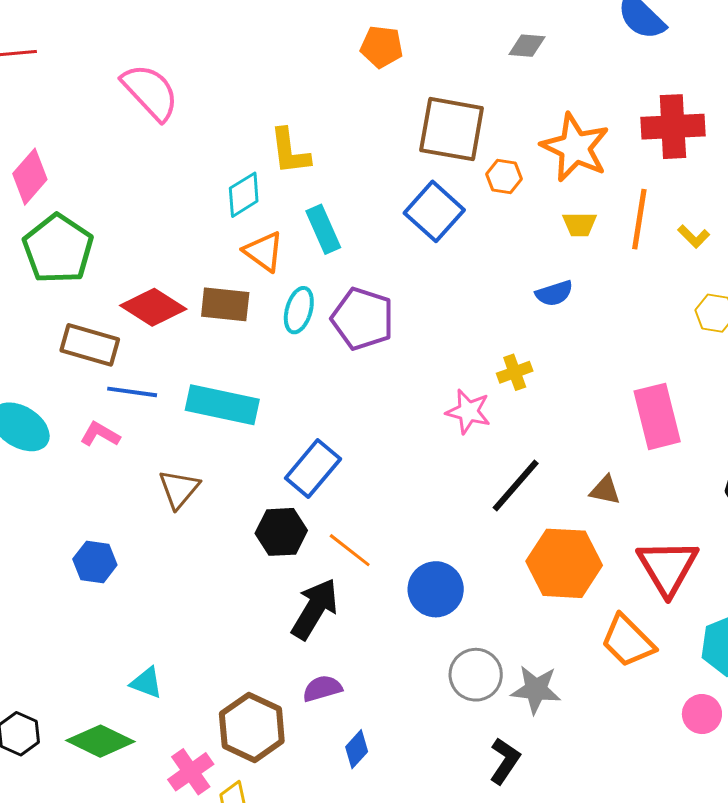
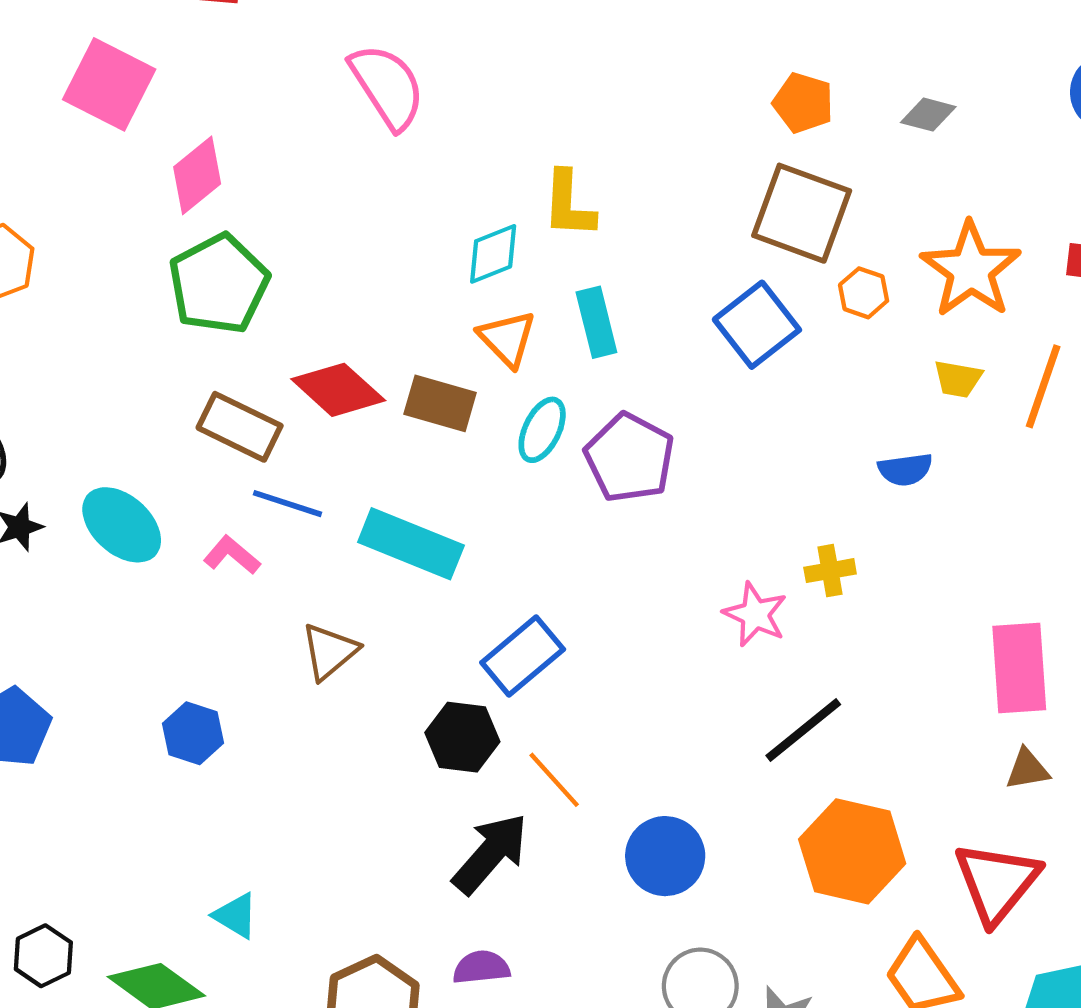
orange pentagon: (382, 47) -> (803, 103), moved
brown triangle: (605, 490) -> (1027, 769), moved, turned -32

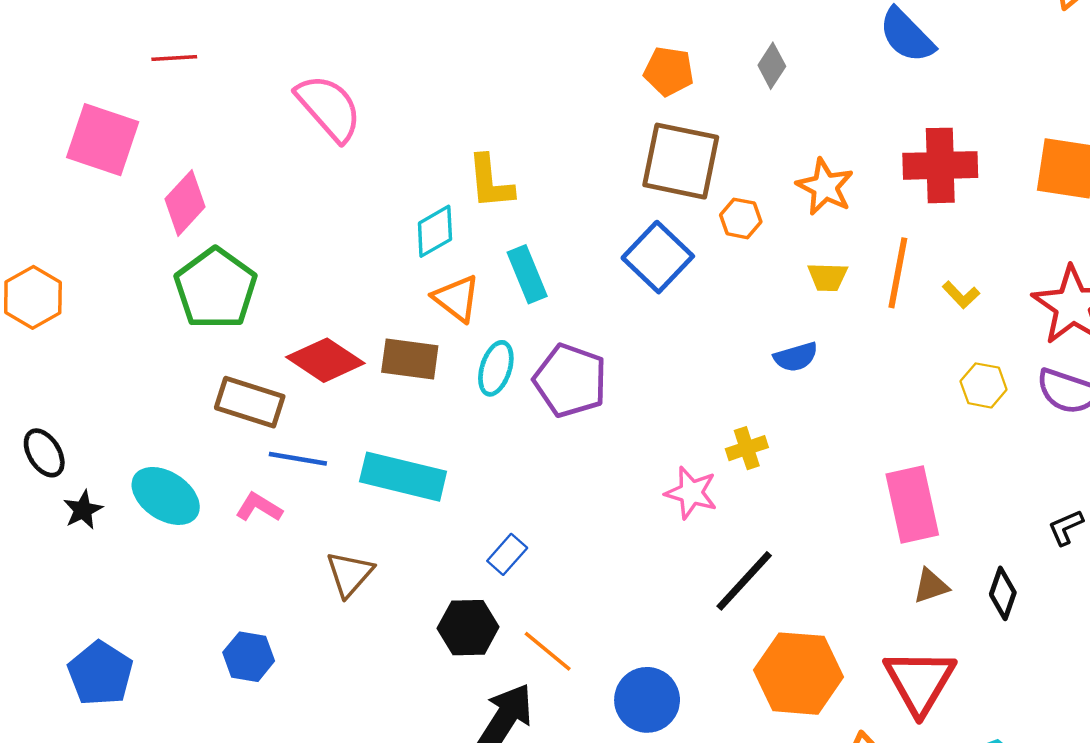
gray diamond: (928, 115) -> (772, 66), turned -63
orange star: (971, 270) -> (825, 187), size x0.7
blue rectangle: (523, 656) -> (507, 554), size x0.6

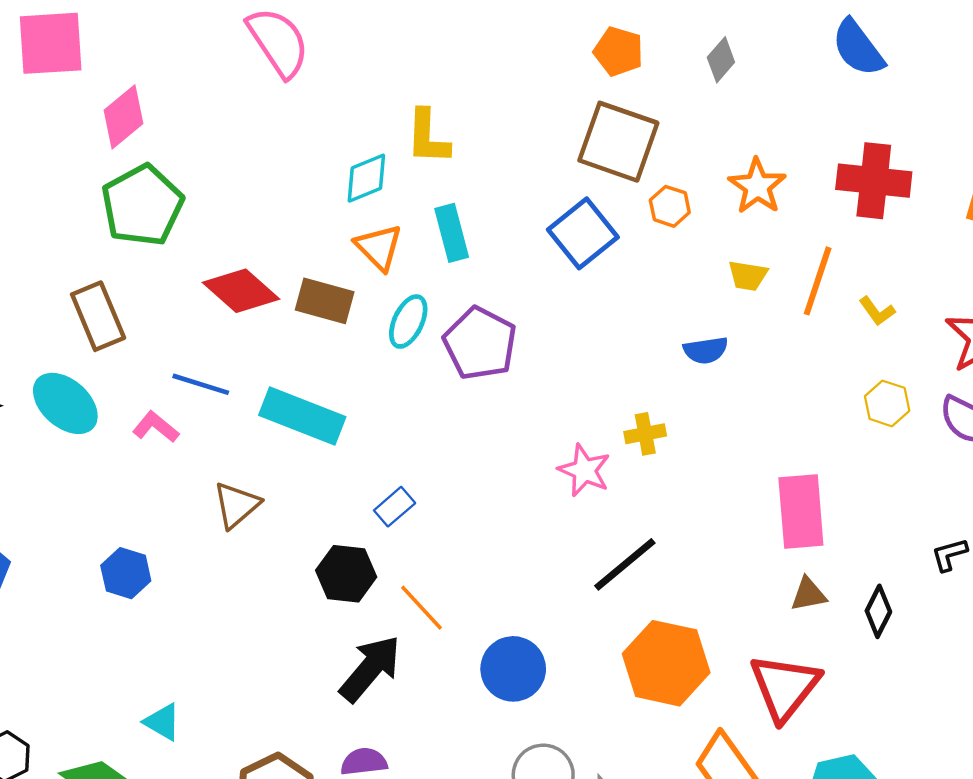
pink square: (103, 140) -> (51, 43), turned -30
brown rectangle: (250, 402) -> (98, 316), moved, turned 42

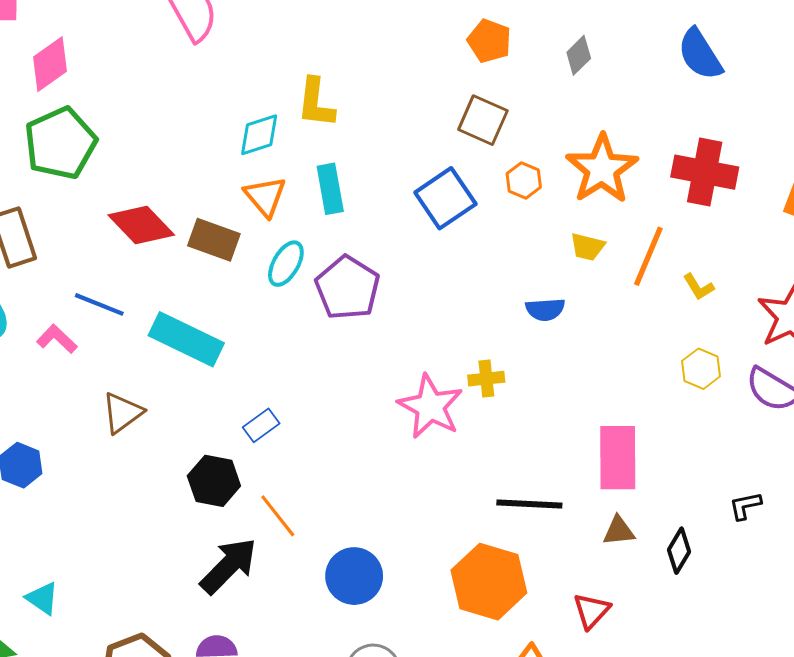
brown square: (618, 142) -> (483, 120), size x0.7
orange star: (757, 186) -> (602, 169), size x1.4
pink star: (584, 470) -> (430, 407), size x1.4
black line: (625, 564) -> (529, 504), moved, turned 38
red triangle: (785, 687) -> (591, 611), size x0.6

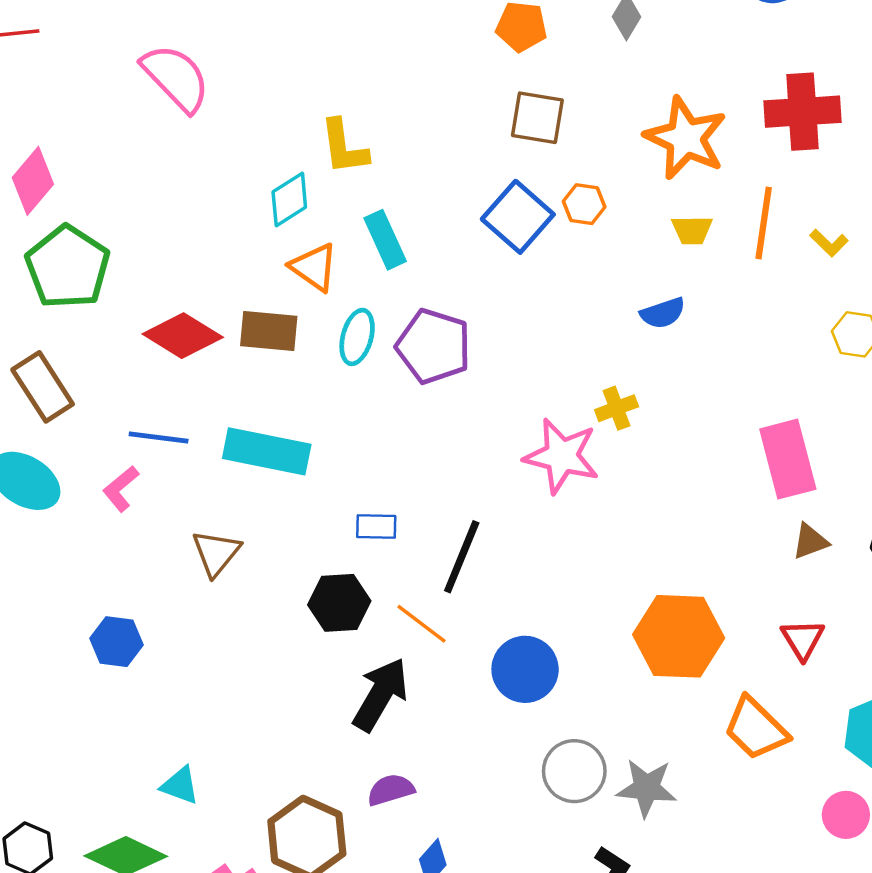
orange hexagon: (524, 180) -> (584, 204), moved
pink L-shape: (57, 339) -> (121, 489), turned -69
blue rectangle: (261, 425) -> (376, 527), turned 52
black line: (529, 504) -> (462, 557), moved, turned -56

